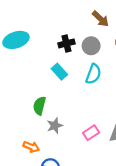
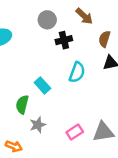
black cross: (66, 43) -> (64, 40), moved
gray circle: (91, 46) -> (47, 20), moved
cyan rectangle: (59, 72) -> (42, 85), moved

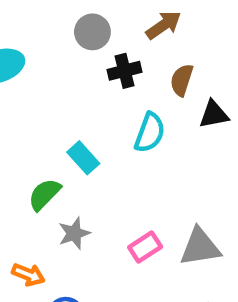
brown arrow: (84, 16) -> (163, 25), turned -78
brown semicircle: (104, 39) -> (182, 80), moved
green semicircle: (22, 105) -> (44, 194), turned 30

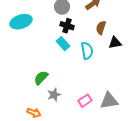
black cross: (124, 71) -> (67, 26), moved, turned 32
cyan semicircle: (150, 133) -> (87, 51), turned -30
cyan rectangle: (83, 158) -> (63, 44), moved

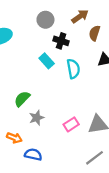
black cross: (67, 26) -> (61, 41), moved
brown semicircle: (101, 28) -> (94, 33), moved

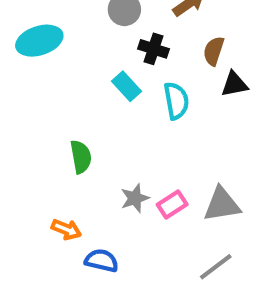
brown semicircle: (94, 33) -> (214, 51), moved
green semicircle: (22, 99) -> (81, 157), turned 126
gray star: (37, 118) -> (135, 198), moved

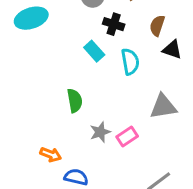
black triangle: (234, 84) -> (172, 50), turned 30
green semicircle: (81, 157) -> (75, 101), moved
gray triangle: (222, 205) -> (163, 107), moved

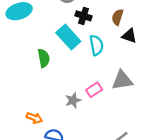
cyan rectangle: (94, 51) -> (68, 37), size x1.5
green semicircle: (75, 101) -> (44, 58), moved
pink rectangle: (127, 137) -> (94, 90), moved

